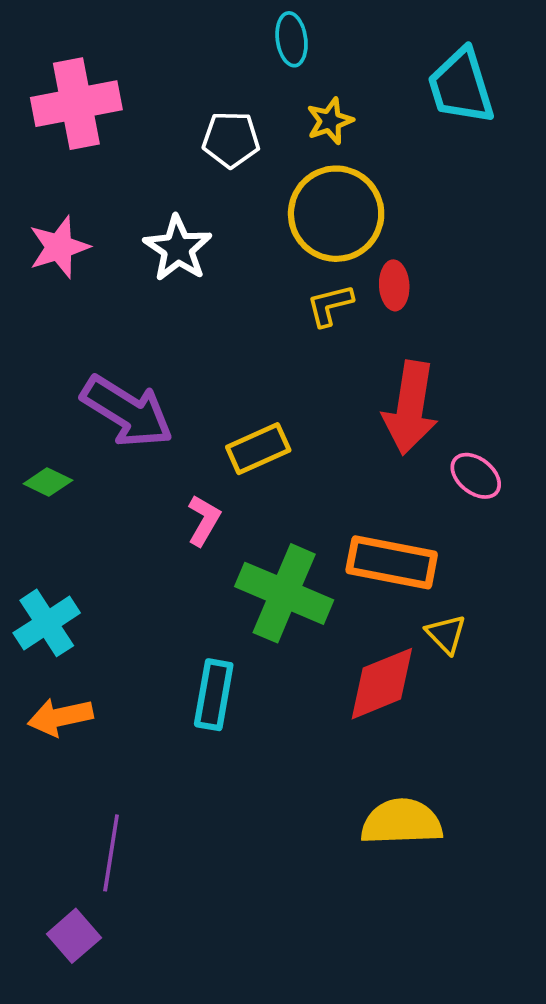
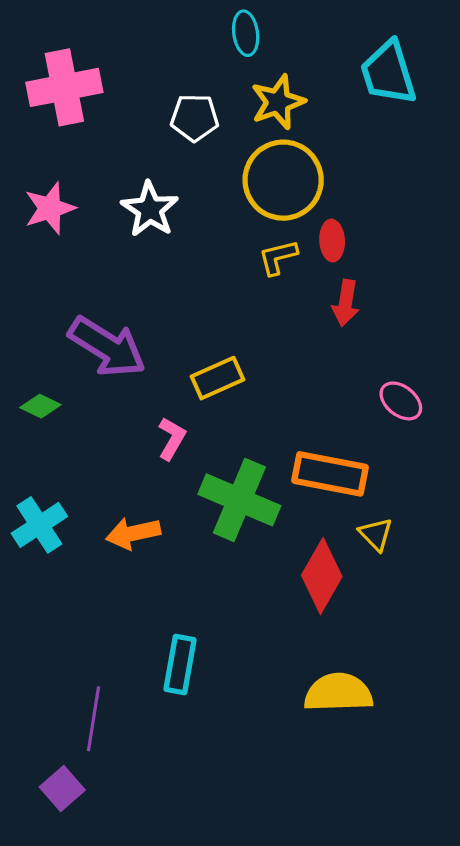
yellow star: (330, 121) -> (278, 102), size x1.4
red arrow: (410, 408) -> (346, 303), moved, size x0.6
red diamond: (382, 684) -> (322, 576), turned -38
cyan rectangle: (214, 695) -> (180, 664), moved
orange arrow: (60, 717) -> (133, 533), moved

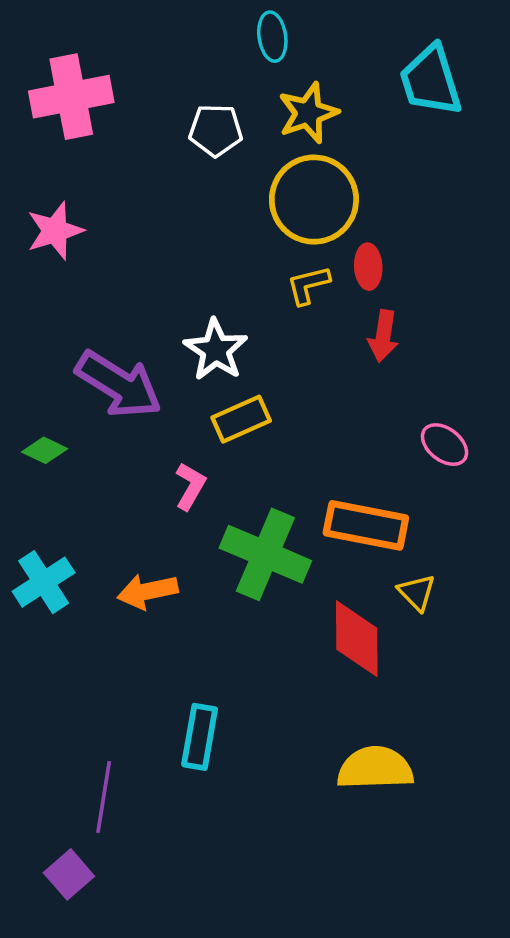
white star: (150, 209) -> (216, 350), moved
red diamond: (322, 576) -> (357, 639), turned -30

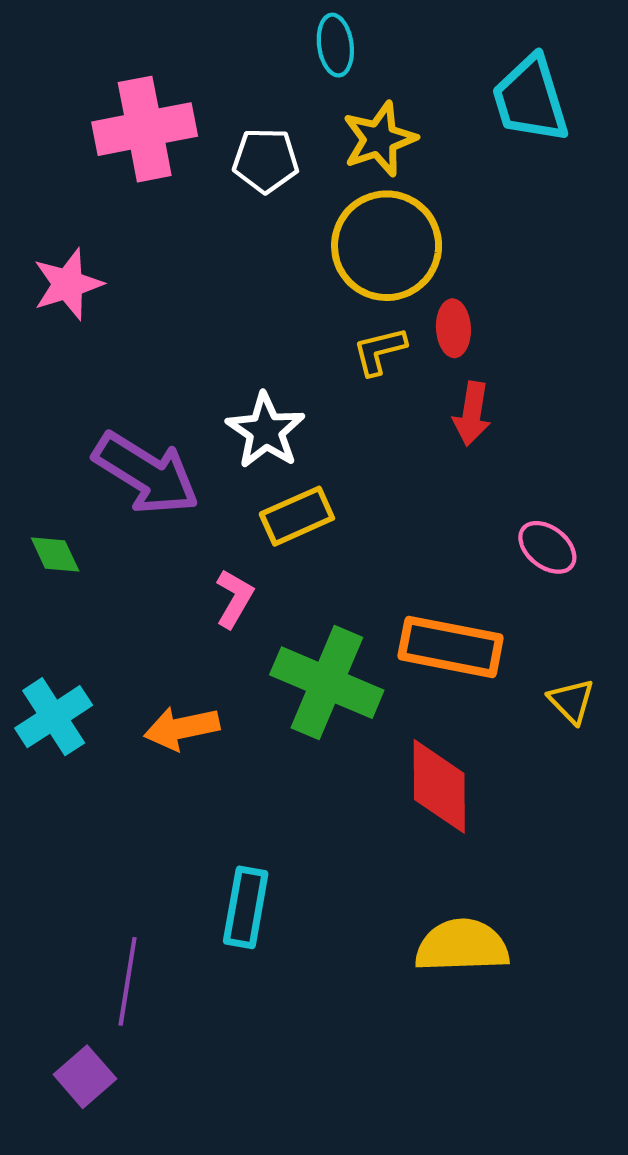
pink cross: (71, 97) -> (145, 129), moved
green diamond: (45, 450) -> (55, 554), turned 39
yellow triangle: (417, 592) -> (572, 701), moved

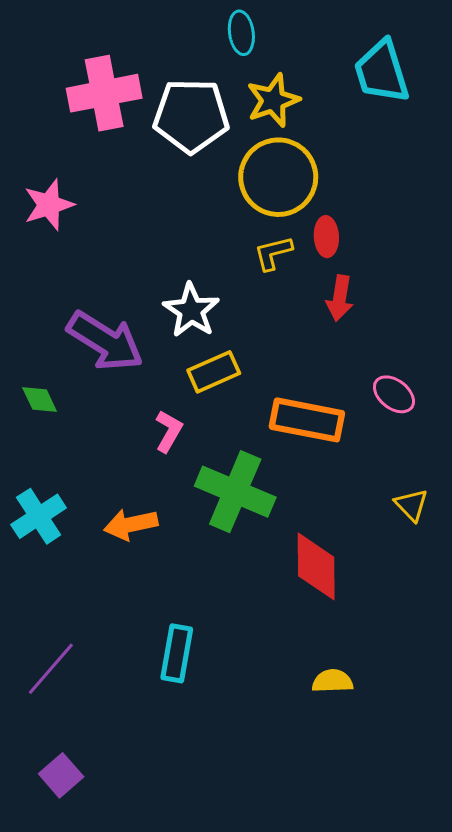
white pentagon: (266, 160) -> (191, 116), size x1.6
orange rectangle: (451, 647) -> (307, 420), moved
yellow semicircle: (462, 946) -> (333, 681), size x0.6
purple line: (128, 981) -> (51, 669), moved, turned 32

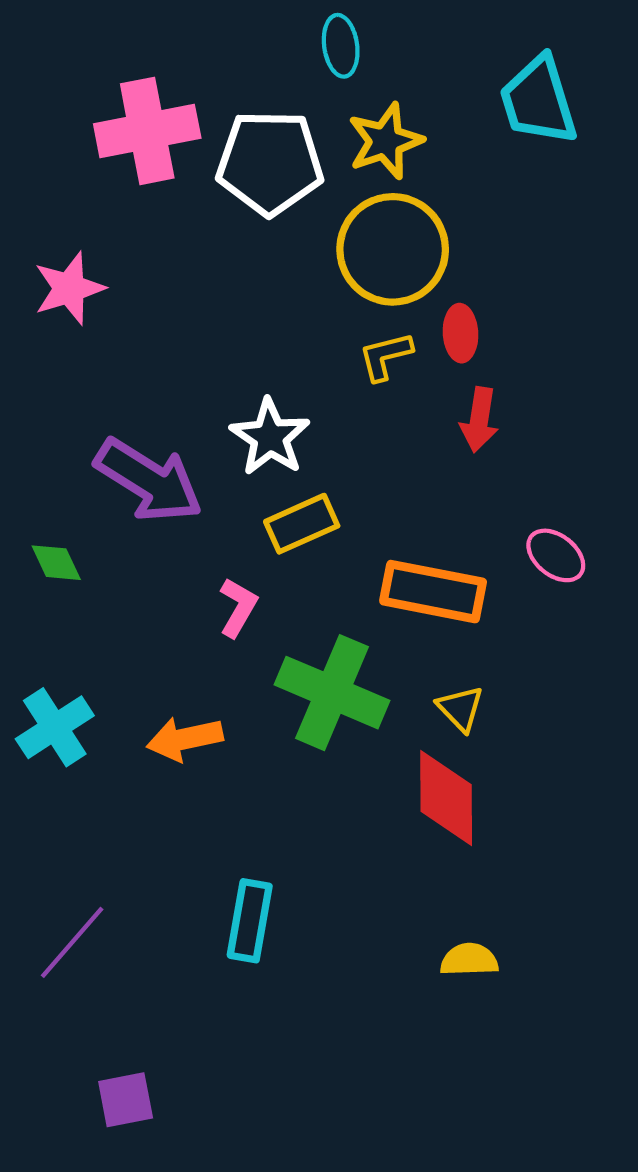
yellow triangle: (411, 505) -> (460, 708), moved
purple square: (61, 775) -> (126, 1100), moved, turned 30

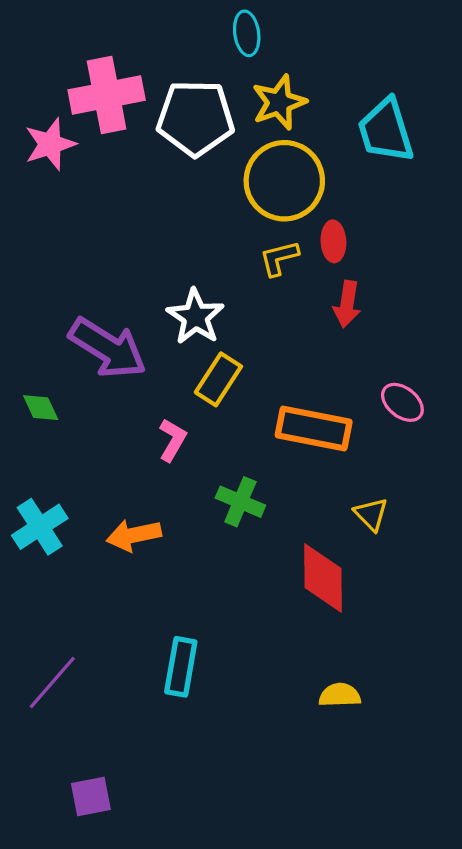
cyan trapezoid: (538, 101) -> (386, 131), moved
pink star: (69, 288) -> (50, 144), moved
yellow rectangle: (302, 524) -> (218, 379), turned -33
green cross: (332, 693) -> (240, 502), size x0.6
yellow triangle: (460, 708) -> (371, 514), moved

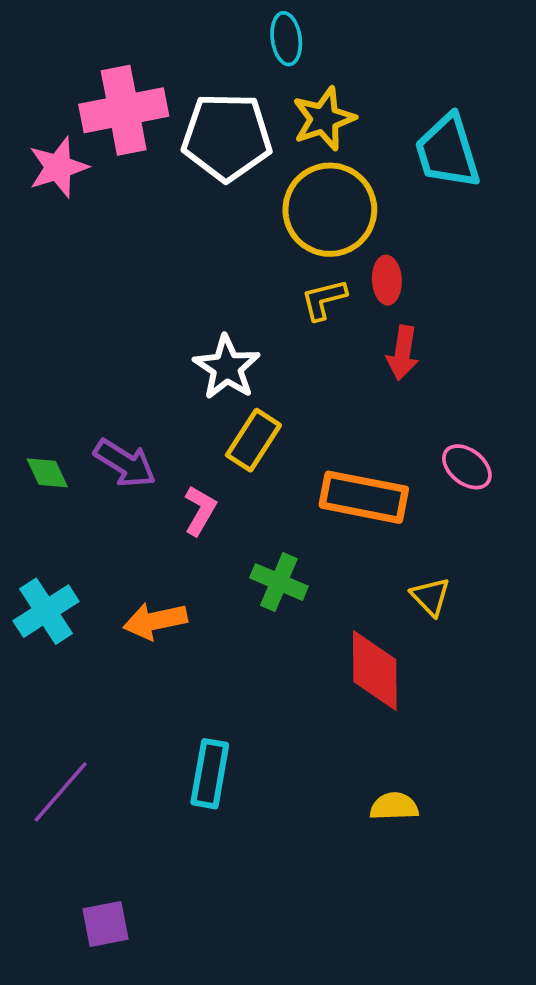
purple arrow: (108, 348) -> (125, 463), moved, size x0.7

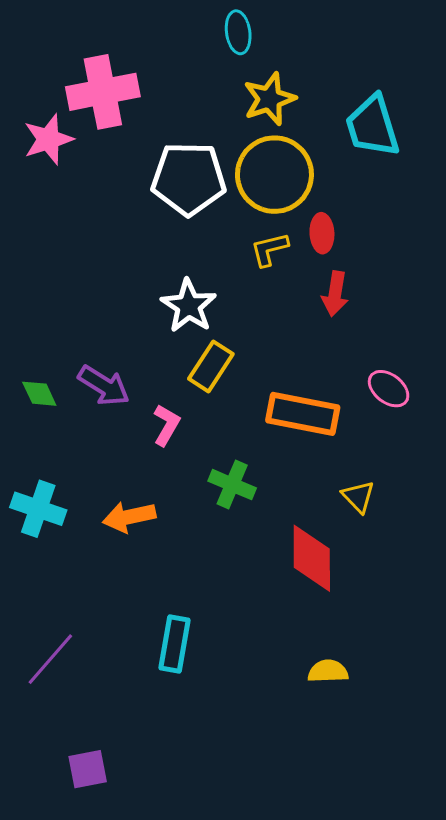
white pentagon: (227, 137) -> (189, 179), moved
cyan cross: (46, 611) -> (38, 509), turned -38

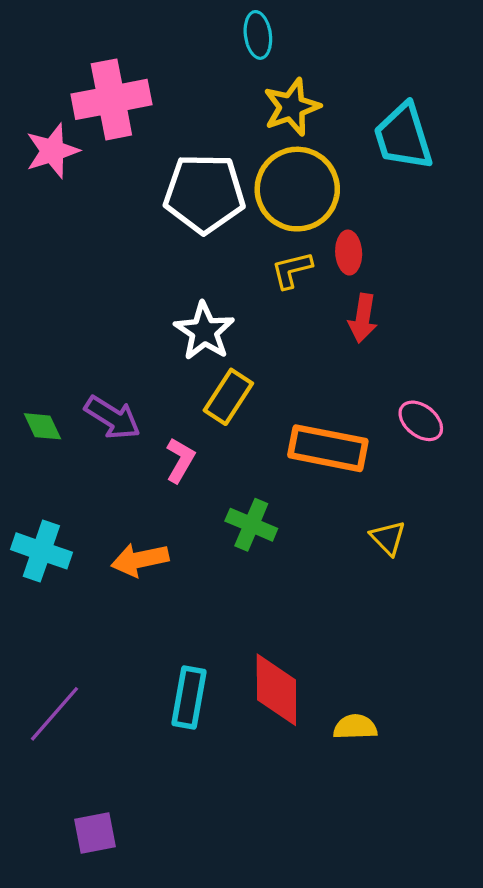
red diamond: (312, 558) -> (276, 690), moved

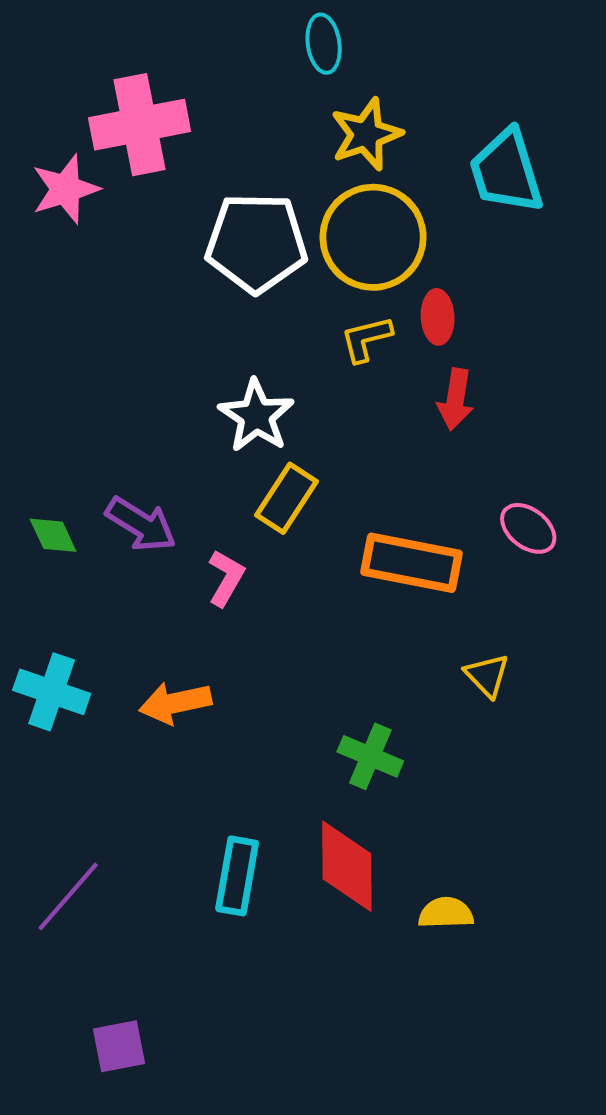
green cross: (251, 525) -> (370, 756), moved

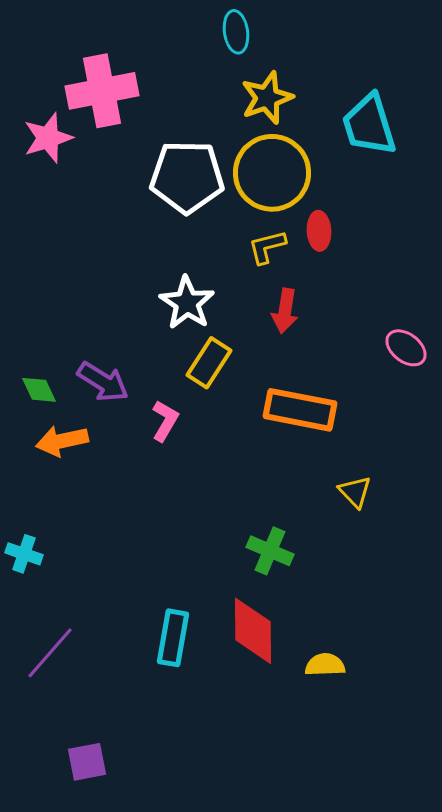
red arrow: (455, 399) -> (285, 311), moved
pink ellipse: (528, 528) -> (406, 348), moved
cyan cross: (52, 692) -> (24, 554), moved, size x0.7
orange arrow: (175, 703) -> (62, 441), moved

